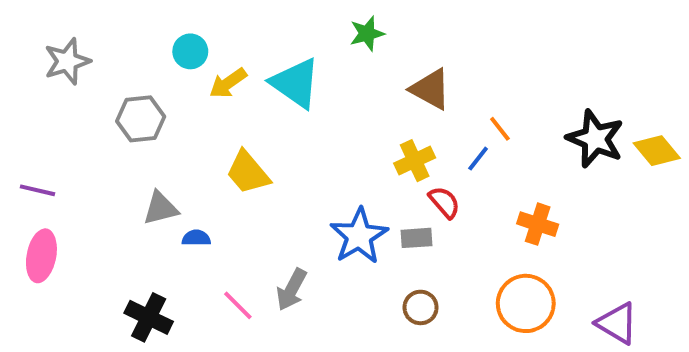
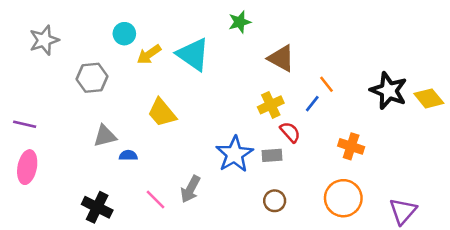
purple triangle: (617, 323) -> (403, 211), turned 40

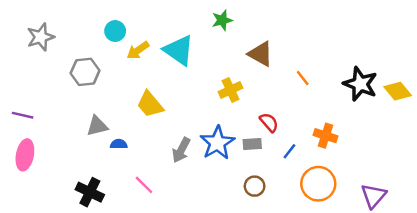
blue line: (312, 104) -> (289, 151), moved
yellow cross: (271, 105) -> (231, 90), moved
gray arrow: (190, 189) -> (181, 150), moved

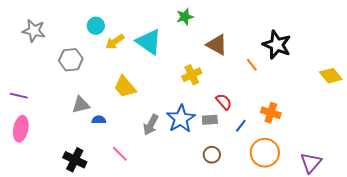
gray star: (41, 37) -> (34, 31), turned 30
black star: (360, 84) -> (277, 45), moved

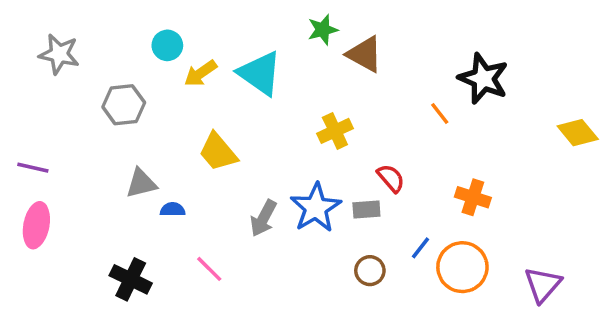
brown triangle: (217, 45) -> (365, 54), moved
blue line: (241, 126) -> (421, 248), moved

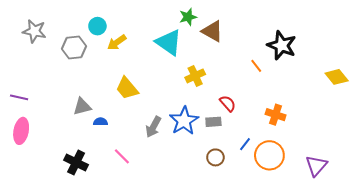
cyan triangle: (260, 73) -> (169, 42), moved
gray hexagon: (124, 105) -> (74, 47), moved

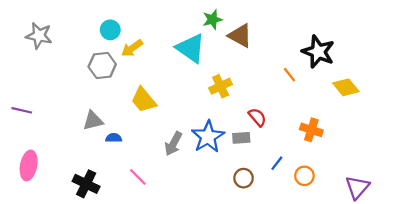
gray hexagon: (74, 47) -> (102, 65), moved
yellow diamond: (337, 77) -> (346, 87), moved
pink ellipse: (21, 131) -> (29, 165), moved
orange circle: (269, 155) -> (304, 176), size x0.6

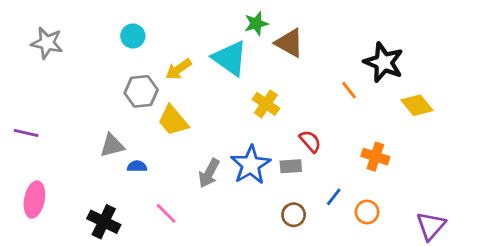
yellow arrow: (132, 48) -> (179, 69), moved
gray hexagon: (102, 65) -> (141, 91), moved
yellow cross: (221, 86) -> (266, 104), turned -30

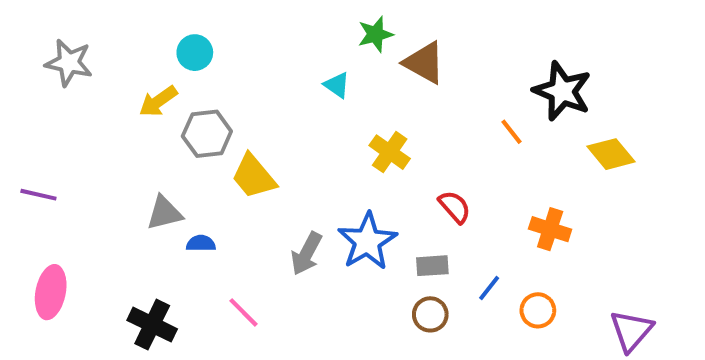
cyan triangle: (230, 58) -> (337, 85), size x0.5
yellow arrow: (179, 69) -> (158, 101), moved
gray rectangle: (291, 166) -> (432, 266), moved

